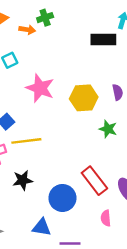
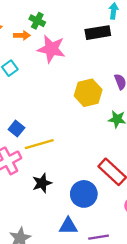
green cross: (45, 18) -> (37, 21), turned -35
pink star: (40, 88) -> (51, 49), moved

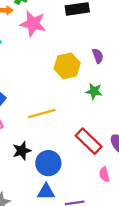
yellow line: (39, 144) -> (42, 113), moved
blue circle: (84, 194) -> (48, 163), moved

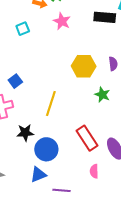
pink star: (33, 24) -> (62, 21), size x0.7
yellow line: (42, 113) -> (51, 104), turned -70
blue triangle: (46, 192) -> (38, 175), turned -36

